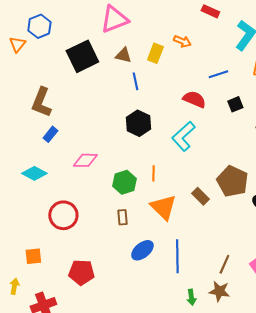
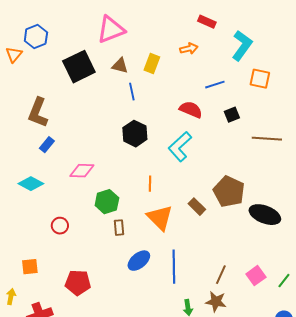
orange arrow: (182, 41) -> (189, 49), moved, turned -36
green hexagon: (124, 182) -> (107, 202), moved
red circle: (63, 215) -> (60, 226), size x0.6

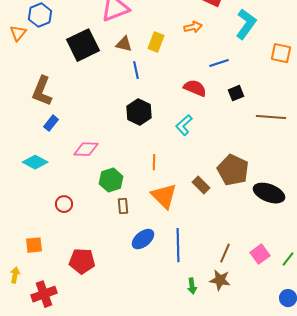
orange square: (260, 79) -> (281, 53), moved
cyan L-shape: (180, 147) -> (184, 125), size x0.7

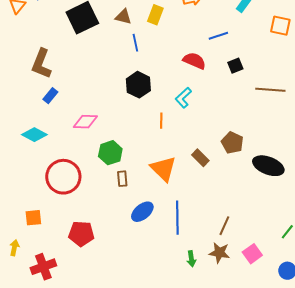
orange line: (154, 162) -> (161, 121), moved
brown pentagon: (233, 170) -> (232, 143), size x0.7
red circle: (64, 204) -> (63, 177), size x2.0
pink square: (260, 254) -> (252, 254), moved

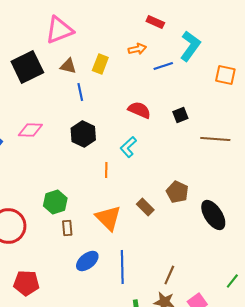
blue line: (218, 36) -> (163, 66), moved
pink diamond: (85, 122) -> (30, 130), moved
black ellipse: (268, 166) -> (213, 215), turned 36

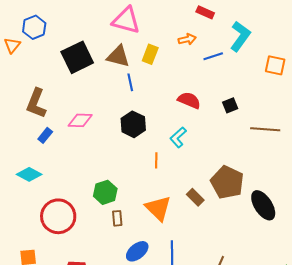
pink triangle: (59, 30) -> (126, 20), moved, turned 36
brown triangle: (68, 66) -> (118, 56), size x1.4
brown pentagon: (177, 192) -> (227, 182), size x1.5

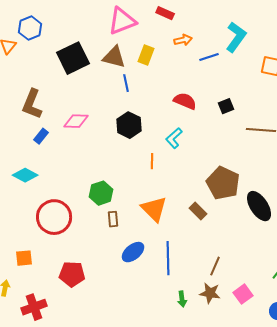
red rectangle: (205, 12) -> (165, 13), moved
pink triangle: (126, 20) -> (122, 21), turned -36
brown rectangle: (195, 197) -> (198, 211), moved

